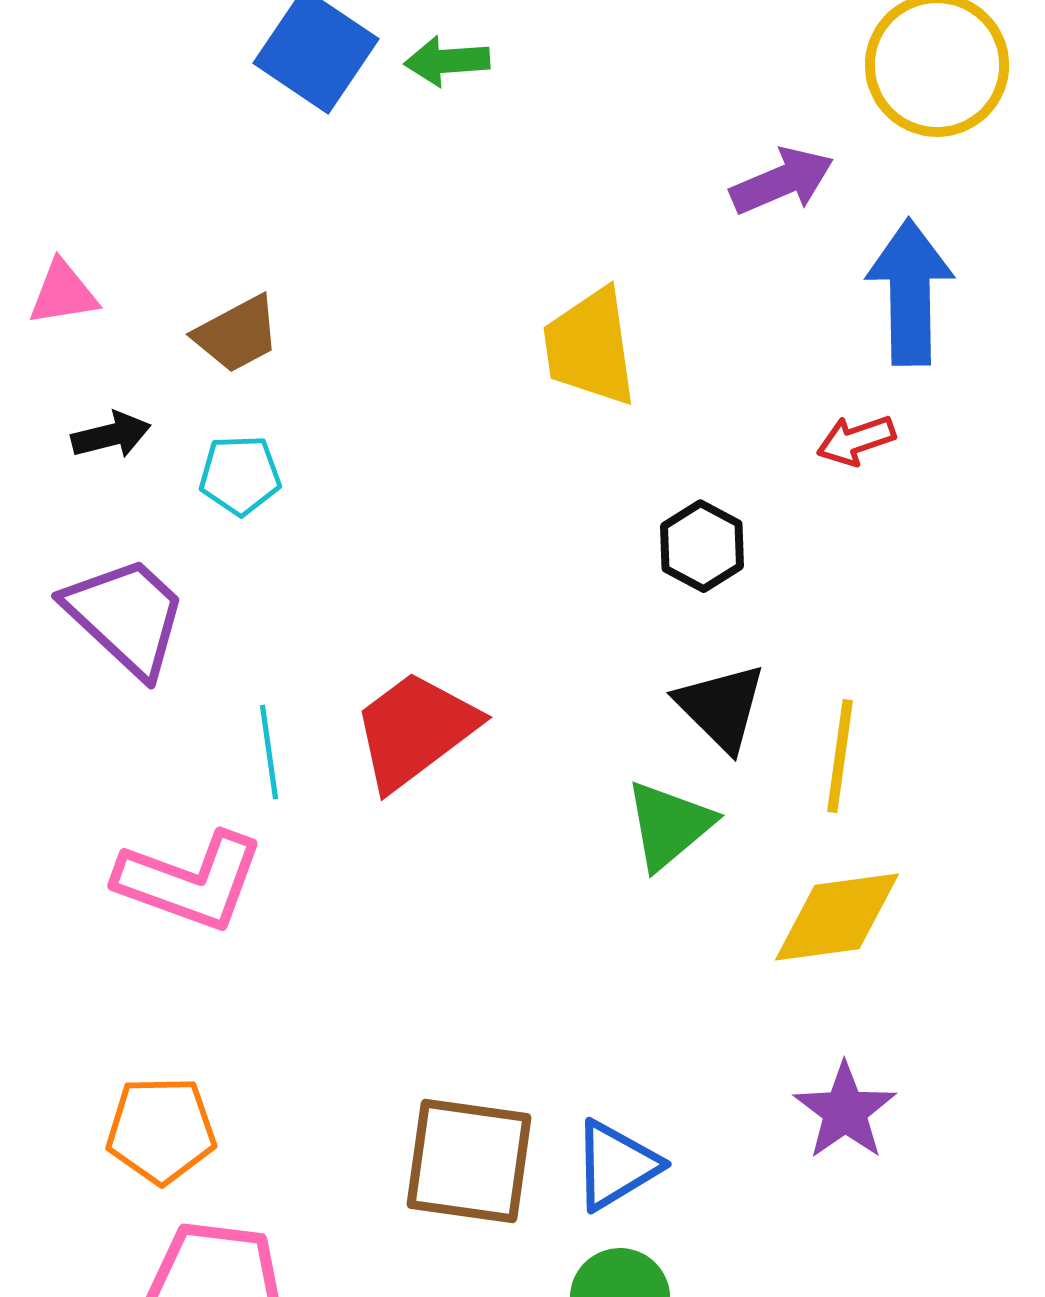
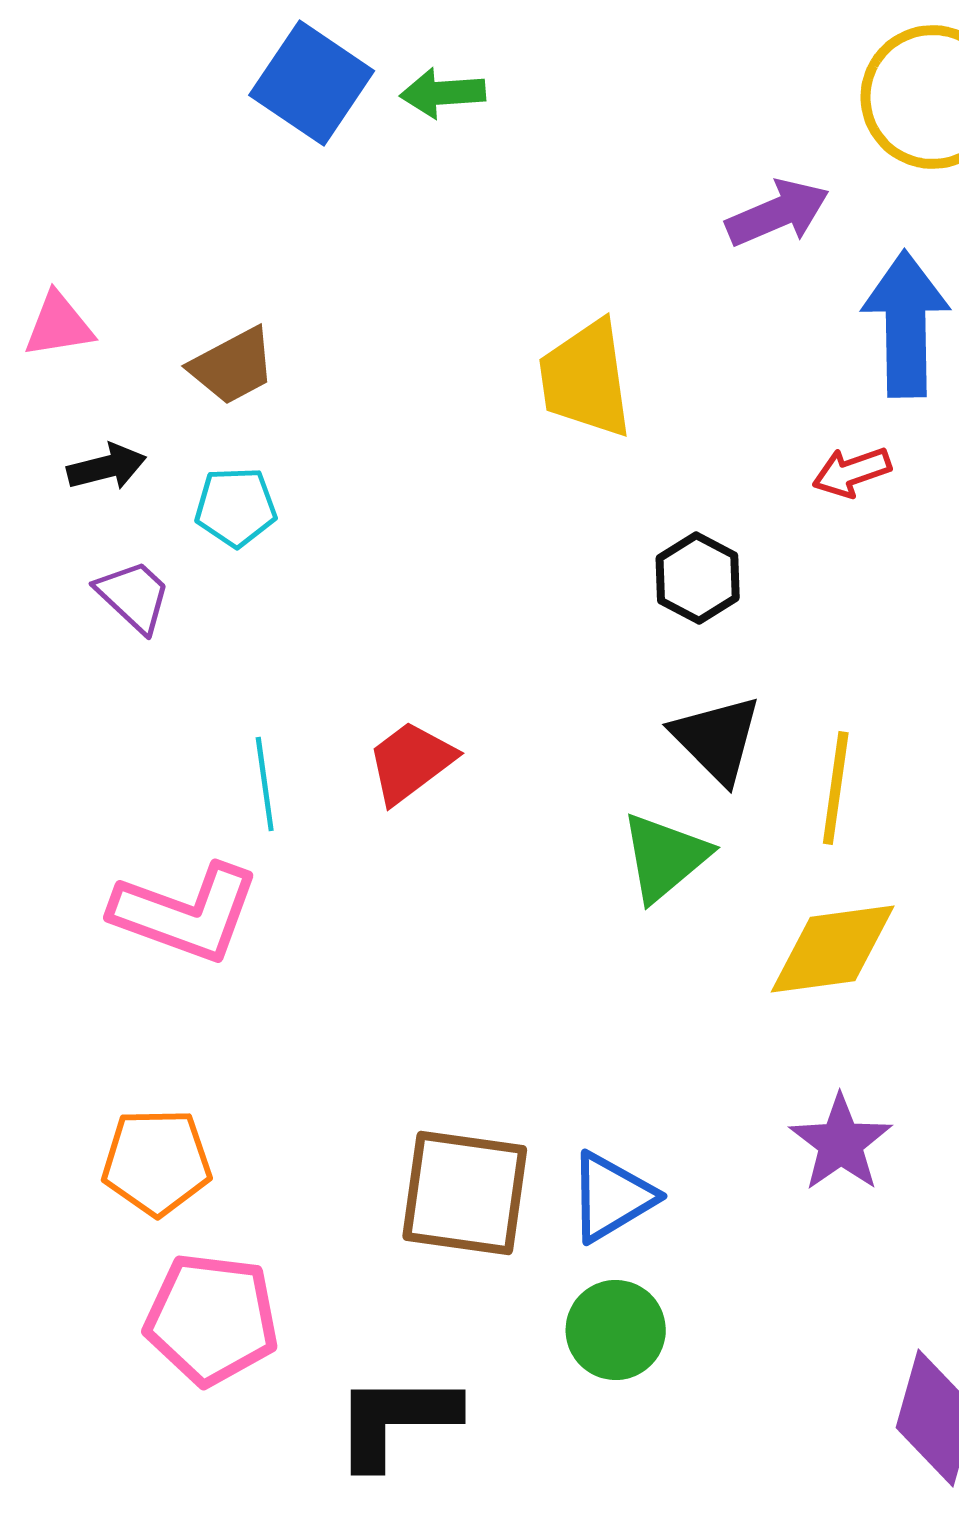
purple trapezoid: (126, 616) -> (134, 596), moved, size x0.6
red trapezoid: (415, 730) -> (411, 762), size x0.7

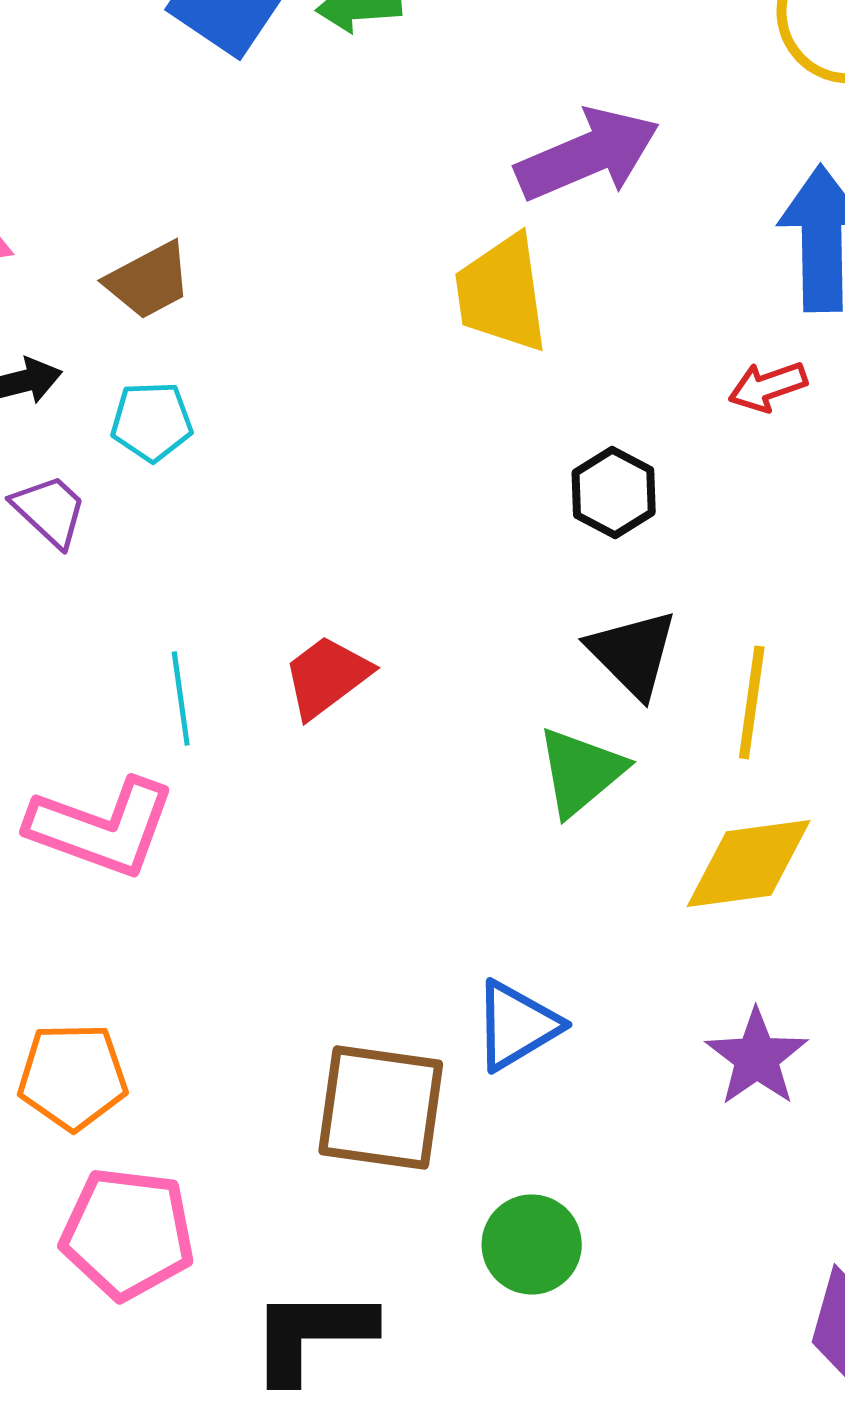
purple arrow: (778, 213) -> (588, 154), moved, size x1.4
blue triangle: (612, 1197) -> (517, 1025), moved

